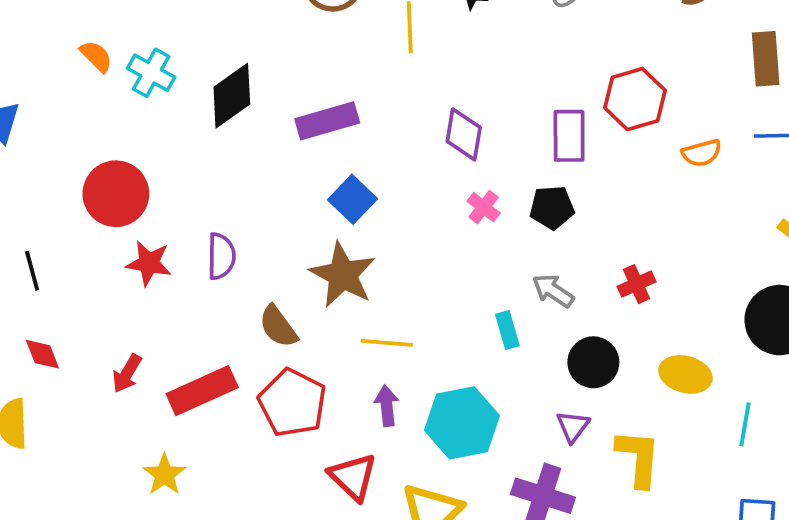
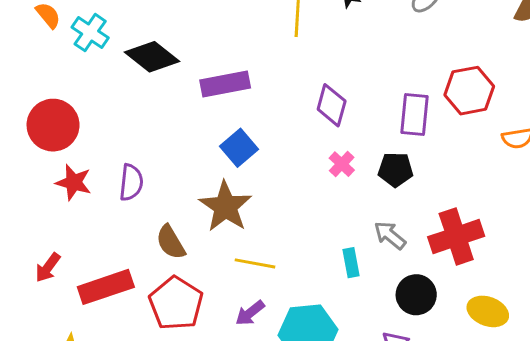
black diamond: (232, 96) -> (152, 57), turned 68
red cross: (637, 284) -> (456, 236), size x1.8
purple arrow: (387, 406) -> (250, 313), turned -128

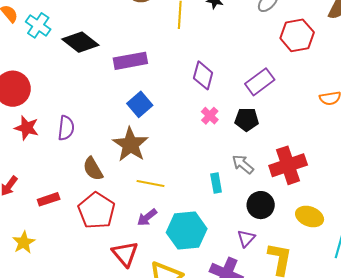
red hexagon: (469, 91) -> (297, 35), moved
purple rectangle: (414, 114) -> (260, 82), turned 48
red rectangle: (106, 287) -> (49, 199), size x0.6

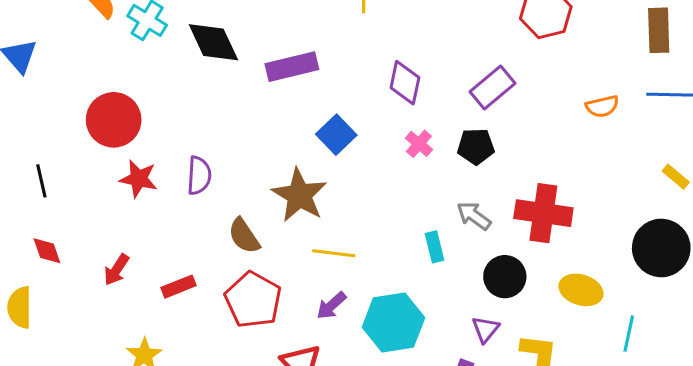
black diamond: (80, 42) -> (213, 42), turned 30
blue square: (140, 104) -> (336, 135), moved
red cross: (288, 165) -> (543, 213), turned 30

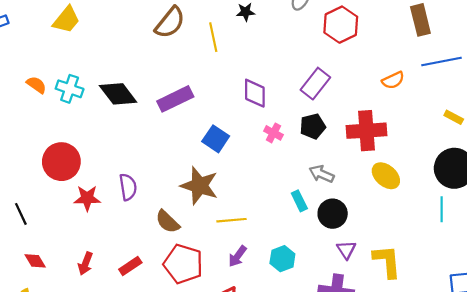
red cross: (543, 213) -> (367, 131), moved
black circle: (505, 277) -> (333, 214), moved
yellow ellipse: (581, 290) -> (386, 176), moved, turned 36
cyan hexagon: (393, 322) -> (282, 259), size x0.6
cyan line: (629, 334) -> (442, 209), moved

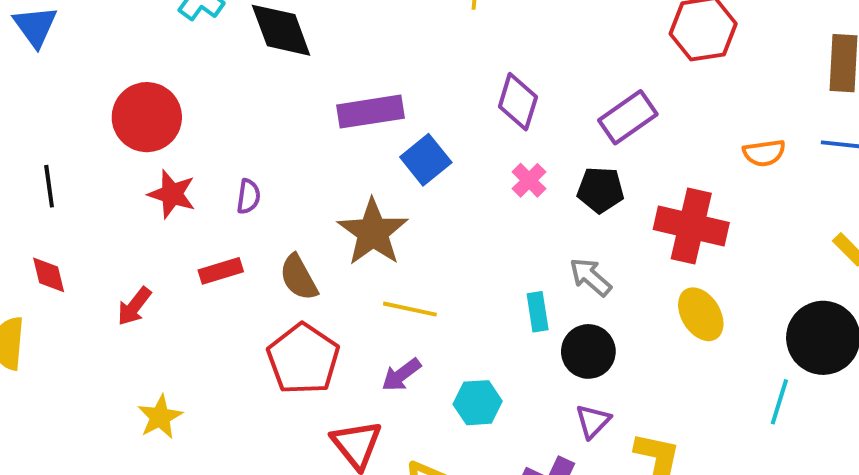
purple rectangle: (175, 99) -> (371, 112), moved
purple semicircle: (128, 187) -> (248, 196), size x0.7
red rectangle: (130, 266) -> (221, 271), moved

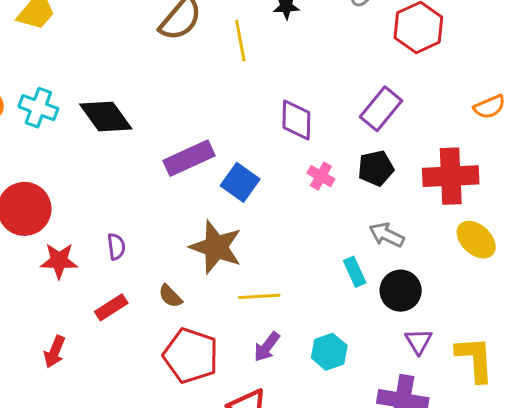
brown semicircle: (299, 277) -> (170, 296), size x0.7

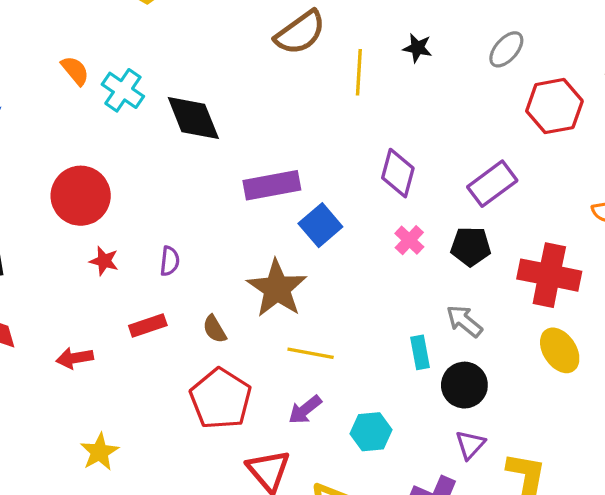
red star: (59, 261) -> (104, 261), size x0.7
red arrow: (55, 352) -> (75, 358), turned 44

